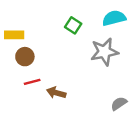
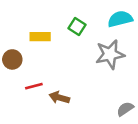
yellow rectangle: (14, 35) -> (40, 37), moved
brown circle: (25, 57) -> (12, 59), moved

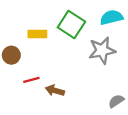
green square: (77, 26) -> (71, 25), size x1.6

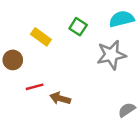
green square: (71, 25) -> (78, 27), size x0.6
yellow rectangle: (37, 34) -> (41, 37), turned 36

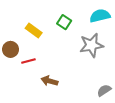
red line: (35, 87) -> (28, 61), moved

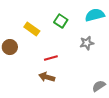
gray star: (91, 45) -> (87, 43), size x0.6
red line: (28, 61) -> (51, 58), moved

